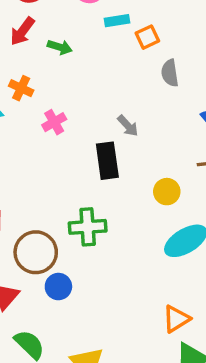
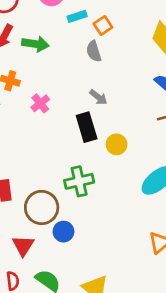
green arrow: (60, 47) -> (36, 44), size x1.4
gray semicircle: (170, 73) -> (94, 51), moved
yellow circle: (167, 192) -> (117, 144), moved

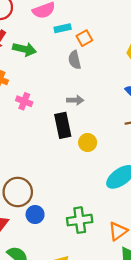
gray arrow: (98, 97) -> (75, 100), turned -42
pink cross: (40, 103) -> (24, 101), turned -35
green cross: (79, 181) -> (80, 220), moved

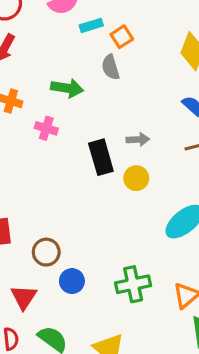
green arrow: (24, 49) -> (67, 88), moved
gray arrow: (75, 100) -> (138, 140), moved
brown circle: (18, 192) -> (46, 252), size x0.7

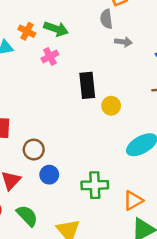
green arrow: (67, 88) -> (56, 29), moved
pink cross: (46, 128) -> (50, 56), turned 35
gray arrow: (138, 140) -> (123, 42), moved

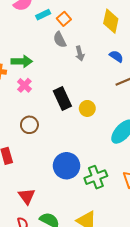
gray arrow: (123, 42) -> (80, 53), turned 88
brown circle: (34, 150) -> (29, 125), moved
blue circle: (49, 175) -> (66, 166), moved, size x1.6

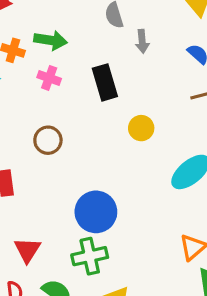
pink cross: (24, 85) -> (49, 78), turned -32
black rectangle: (62, 99) -> (105, 82), moved
green cross: (96, 177) -> (90, 256), moved

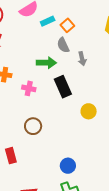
green arrow: (51, 40) -> (46, 63), moved
blue circle: (96, 212) -> (68, 166), size x0.6

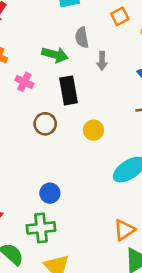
orange square: (67, 25) -> (120, 16), moved
brown circle: (33, 126) -> (45, 124), moved

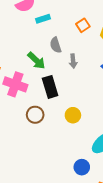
green arrow: (55, 55) -> (36, 61), turned 36
pink cross: (24, 82) -> (15, 84), size x1.6
blue circle: (50, 193) -> (82, 167), moved

